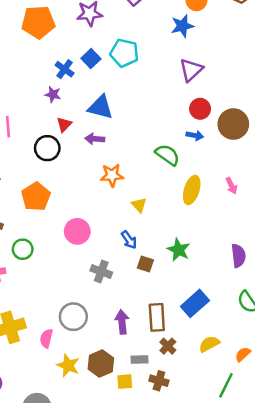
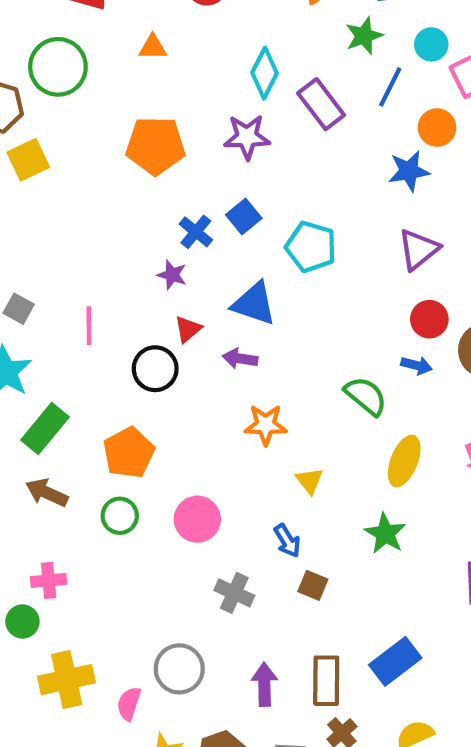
cyan pentagon: (124, 53) -> (311, 247), moved
green circle: (23, 249) -> (120, 516), moved
green star: (179, 250) -> (385, 534), moved

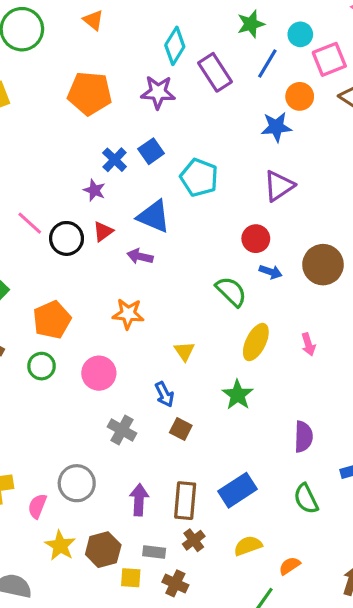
orange triangle: (153, 47) -> (93, 20), turned 35
red circle: (429, 319) -> (256, 239), moved
pink line: (89, 326) -> (30, 223), turned -52
black circle: (155, 369) -> (67, 238), moved
orange star: (266, 425) -> (128, 314), moved

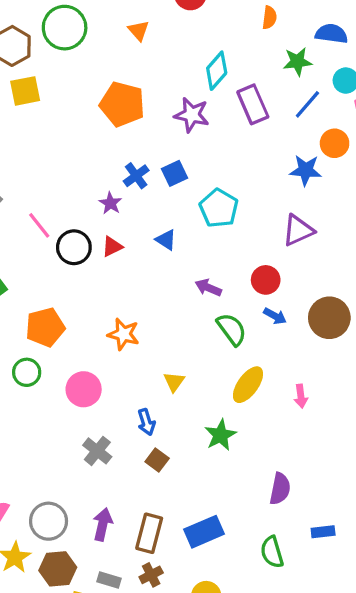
blue triangle: (154, 216) -> (166, 240), size x0.6
purple arrow: (140, 256) -> (208, 288), moved
gray circle: (77, 483) -> (49, 521), moved

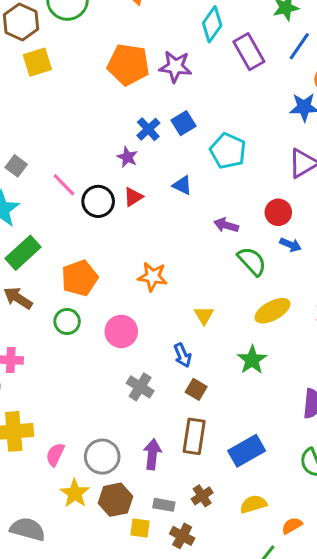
purple star: (192, 115) -> (175, 67), moved
yellow ellipse: (248, 385) -> (272, 311), turned 32
brown rectangle: (149, 533) -> (194, 436), moved

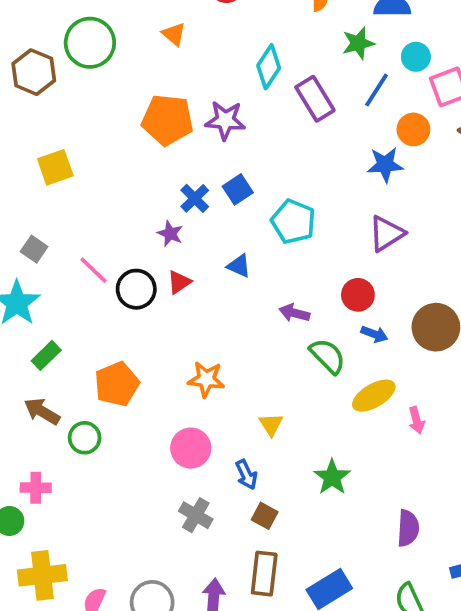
yellow square: (37, 62) -> (55, 167), moved
green rectangle: (23, 253) -> (46, 355), size x0.7
yellow ellipse: (272, 311) -> (374, 396), moved
green circle: (67, 321) -> (85, 438), moved
pink circle: (121, 331) -> (191, 448), moved

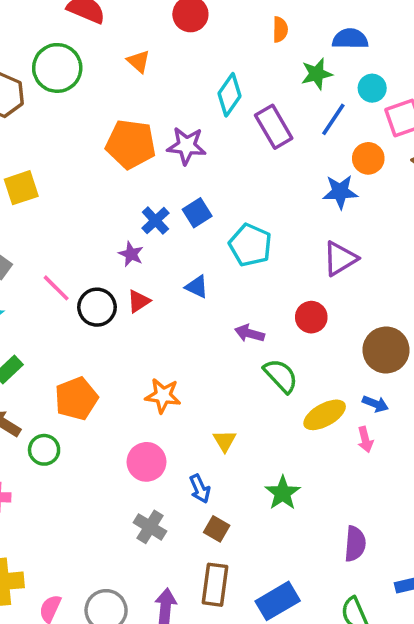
blue arrow: (374, 334) -> (375, 404), moved

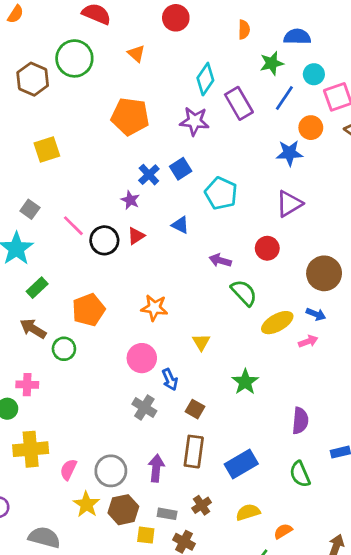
purple star: (187, 146) -> (194, 121), moved
pink arrow: (365, 440) -> (308, 341), turned -96
blue arrow: (200, 489) -> (170, 380), moved

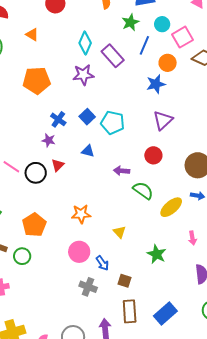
blue square: (181, 169) -> (87, 117), moved
pink arrow: (308, 341) -> (192, 238), moved, turned 112

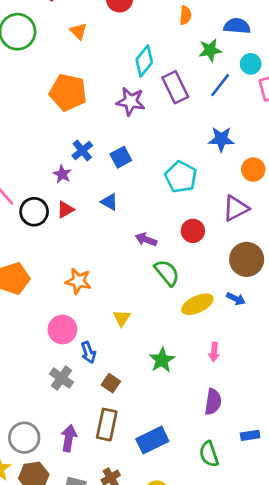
orange circle: (168, 63) -> (253, 170), moved
purple triangle: (163, 120) -> (236, 208), moved
cyan pentagon: (113, 123) -> (181, 177), moved

